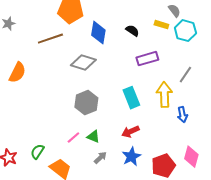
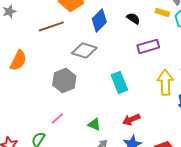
blue diamond: (98, 33) -> (99, 20), turned 35
cyan rectangle: (131, 98) -> (119, 82), moved
gray hexagon: (86, 103) -> (64, 80), moved
pink line: (73, 138) -> (57, 118), moved

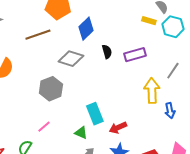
black semicircle: (133, 18) -> (107, 52), moved, turned 40
cyan rectangle: (119, 82) -> (95, 114), moved

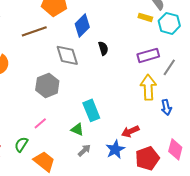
purple rectangle: (135, 55) -> (148, 55), moved
gray diamond: (71, 59) -> (67, 55), turned 55
red arrow: (118, 128) -> (130, 131), moved

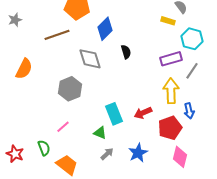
cyan hexagon: (169, 23) -> (192, 39), moved
red arrow: (130, 131) -> (143, 113), moved
green semicircle: (21, 144) -> (44, 148), turned 126
pink diamond: (175, 149) -> (180, 157), moved
red pentagon: (147, 158) -> (170, 128), moved

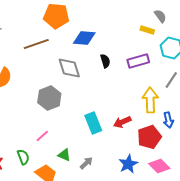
blue diamond: (105, 29) -> (84, 38), turned 50
purple rectangle: (171, 59) -> (138, 61), moved
green triangle: (100, 133) -> (64, 155), moved
blue star: (138, 153) -> (128, 164), moved
pink diamond: (180, 157) -> (159, 166), turned -60

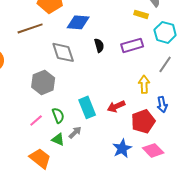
yellow arrow: (150, 100) -> (144, 84), size x0.7
green semicircle: (23, 157) -> (58, 115), moved
gray arrow: (86, 163) -> (75, 132), moved

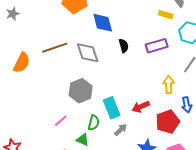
blue diamond: (78, 22) -> (103, 23), turned 70
brown line: (30, 28) -> (55, 48), moved
gray hexagon: (43, 82) -> (81, 91), moved
green semicircle: (58, 115) -> (94, 123), moved, turned 35
gray arrow: (75, 132) -> (121, 130), moved

